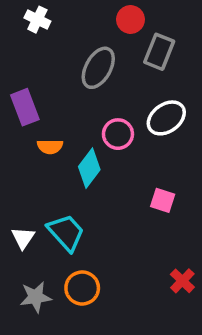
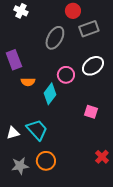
gray rectangle: (159, 52) -> (89, 29), turned 48
white triangle: (23, 238) -> (13, 133), turned 40

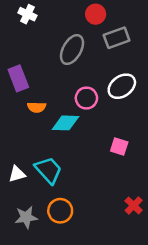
cyan diamond: (50, 94) -> (65, 123), turned 55

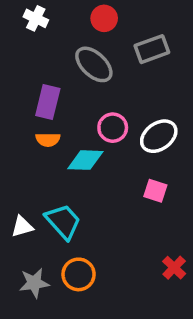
red circle: (96, 14) -> (104, 18), moved
gray ellipse: (72, 50) -> (94, 64), turned -76
purple rectangle: (18, 78) -> (48, 102), moved, turned 35
white ellipse: (122, 86) -> (159, 136), moved

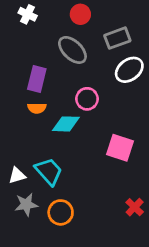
white ellipse: (159, 136) -> (129, 70), moved
pink square: (155, 191) -> (120, 148), size x1.5
gray star: (34, 283) -> (26, 205), moved

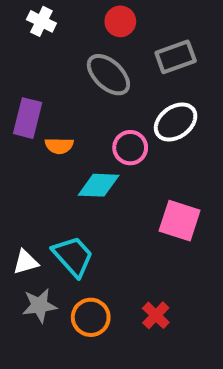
white ellipse: (129, 70) -> (176, 122), moved
purple rectangle: (37, 79) -> (28, 118), moved
orange semicircle: (37, 108) -> (59, 146), moved
red cross: (135, 207) -> (156, 315), moved

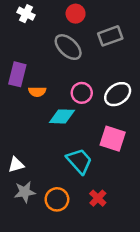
white ellipse: (176, 122) -> (118, 94), moved
cyan trapezoid: (73, 256) -> (79, 161), moved

